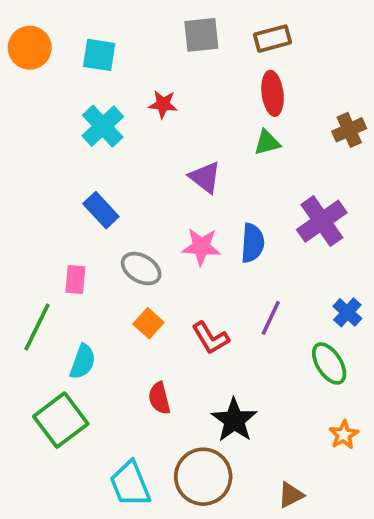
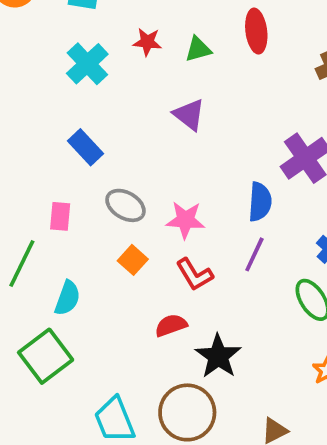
green triangle: (267, 143) -> (198, 49), moved
blue semicircle: (252, 243) -> (260, 202), moved
pink star: (201, 247) -> (185, 220), moved
red semicircle: (159, 398) -> (171, 325), moved, turned 84

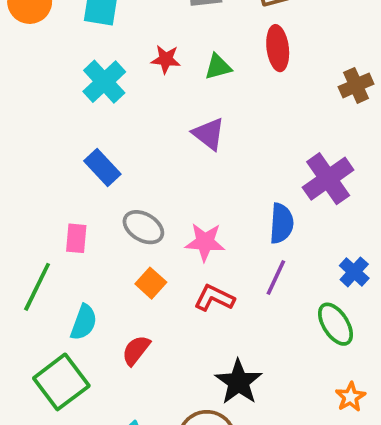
red L-shape: (195, 274) -> (214, 298), turned 147
red semicircle: (171, 325) -> (136, 350), moved, turned -32

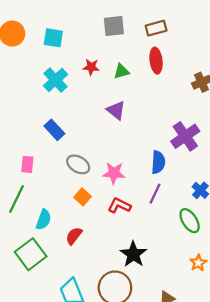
pink rectangle: (76, 238) -> (27, 164), moved

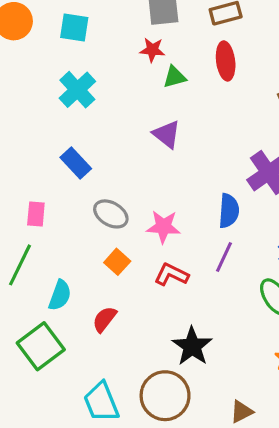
red star: (91, 67) -> (152, 50), moved

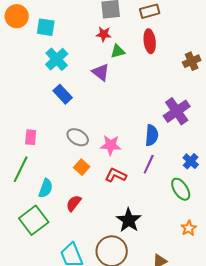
cyan square: (74, 28) -> (46, 27), moved
purple triangle: (167, 134) -> (101, 72), moved
blue rectangle: (76, 163) -> (63, 94), moved

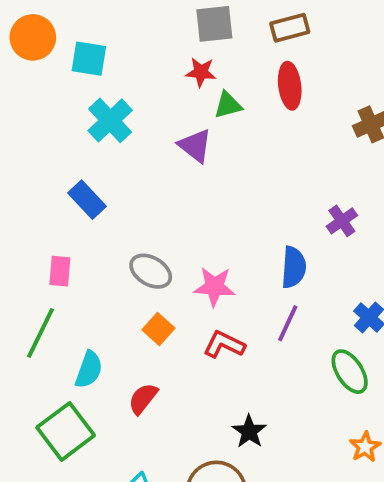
blue rectangle: (63, 94) -> (87, 200), moved
purple cross: (177, 111) -> (342, 221), size x0.6
black star: (129, 220) -> (249, 431), size x0.7

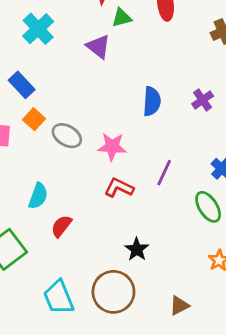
blue semicircle: (294, 267) -> (152, 101), moved
orange square: (158, 329) -> (34, 119), moved
cyan semicircle: (89, 370) -> (38, 196), moved

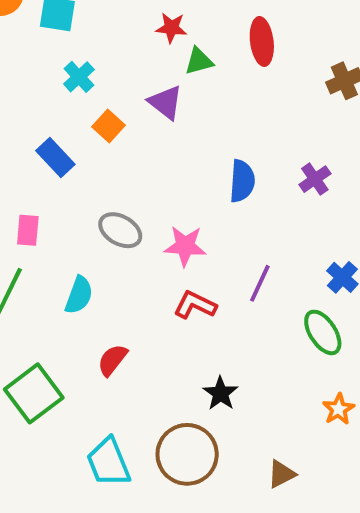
cyan cross: (38, 29) -> (79, 77), size x0.7
orange square: (34, 119) -> (108, 126), moved
cyan semicircle: (38, 196) -> (79, 295), moved

